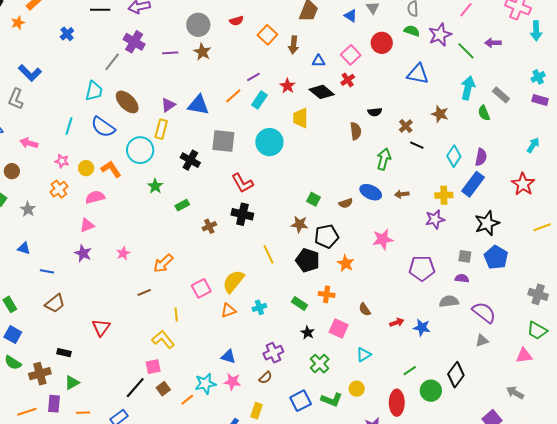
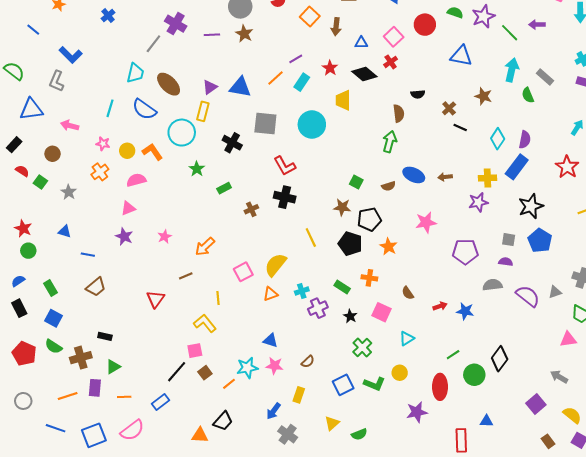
green arrow: (384, 159) -> (390, 142), moved
red triangle: (101, 328) -> (155, 299), moved
gray triangle: (482, 341) -> (555, 292), moved
purple cross: (273, 353) -> (318, 308), moved

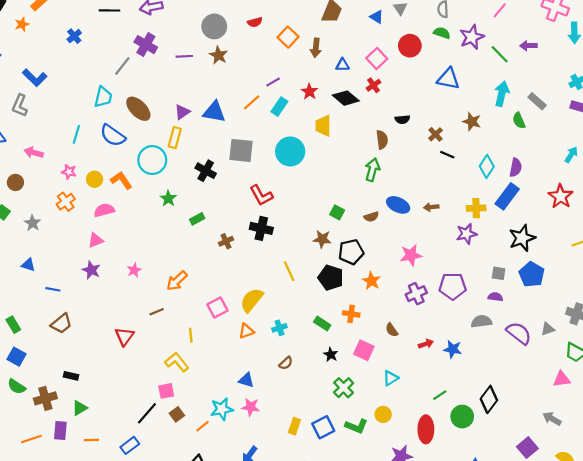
purple cross: (318, 308) -> (416, 294), moved
brown semicircle: (308, 362) -> (286, 363), moved
yellow rectangle: (299, 395) -> (294, 426), moved

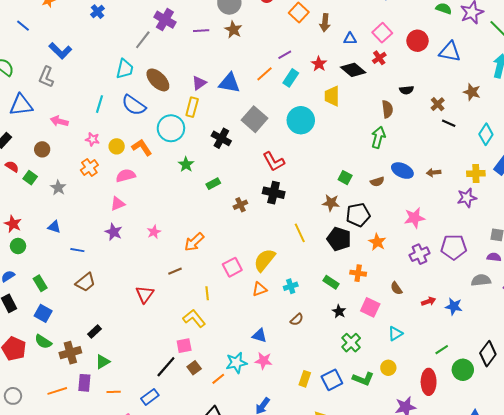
red circle: (410, 46) -> (418, 41), moved
gray square: (241, 150) -> (254, 119), turned 35
black rectangle: (71, 376) -> (94, 332), turned -56

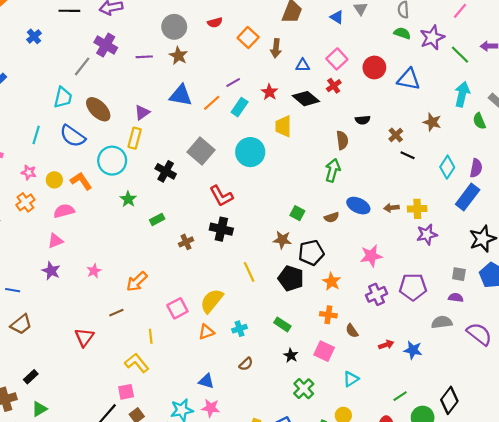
blue triangle: (229, 83) -> (181, 95), moved
yellow cross: (476, 174) -> (417, 209), moved
orange cross: (358, 273) -> (328, 315), moved

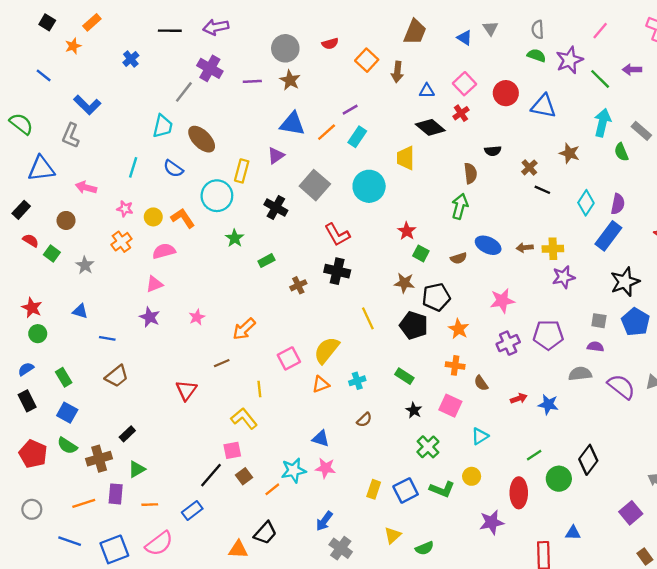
red star: (269, 92) -> (407, 231), moved
purple triangle: (142, 112) -> (276, 156), moved
blue semicircle: (73, 136) -> (173, 169), size x0.7

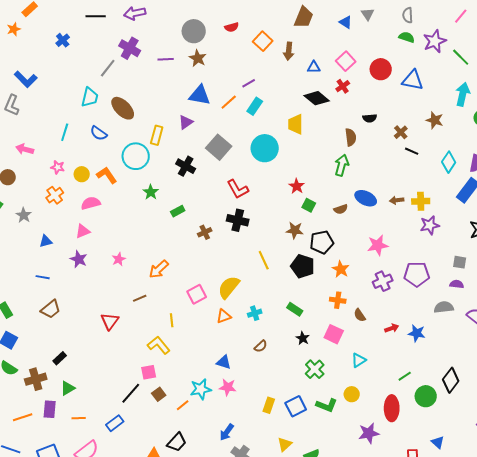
blue triangle: (80, 311) -> (46, 241), moved, turned -32
blue triangle: (573, 533) -> (438, 442), turned 40

